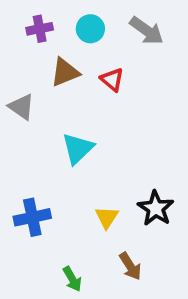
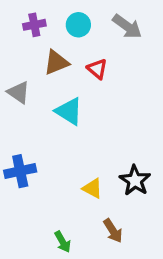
cyan triangle: (78, 148) -> (69, 111), moved, turned -44
blue cross: (32, 217) -> (20, 171), moved
yellow triangle: (107, 217) -> (93, 188), turned -35

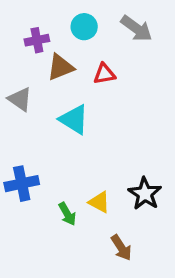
purple cross: (34, 25) -> (37, 40), moved
red triangle: (97, 69) -> (104, 74), turned -50
green arrow: (63, 242) -> (67, 214), moved

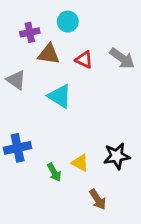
gray arrow: (136, 28) -> (122, 58), moved
brown triangle: (61, 67) -> (49, 54), turned 30
red triangle: (104, 74) -> (84, 60), turned 36
black star: (145, 194) -> (117, 156), turned 30

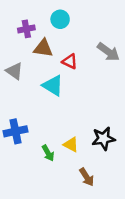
red triangle: (84, 60) -> (70, 61), moved

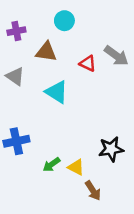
purple cross: (26, 29) -> (16, 31), moved
red triangle: (70, 61) -> (88, 63), moved
yellow triangle: (71, 145) -> (76, 167), moved
green arrow: (48, 153) -> (51, 165), turned 84

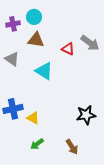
cyan circle: (64, 21) -> (34, 17), moved
green arrow: (51, 165) -> (37, 144), moved
yellow triangle: (76, 167) -> (33, 118), moved

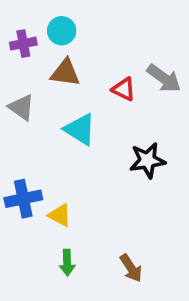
black star: (86, 115) -> (147, 160), moved
green arrow: (37, 144) -> (67, 263), turned -56

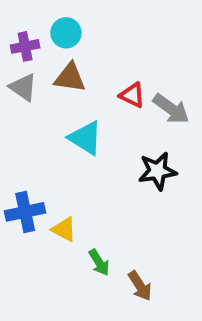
gray arrow: (164, 78) -> (171, 109), moved
gray triangle: (21, 107) -> (23, 87), moved
green arrow: (67, 263) -> (99, 263), moved, turned -30

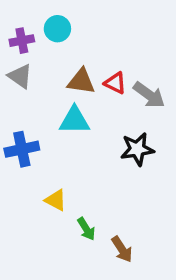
brown triangle: (70, 78) -> (81, 81), moved
cyan triangle: (85, 138) -> (74, 120), turned -32
blue cross: (25, 212) -> (22, 149), moved

